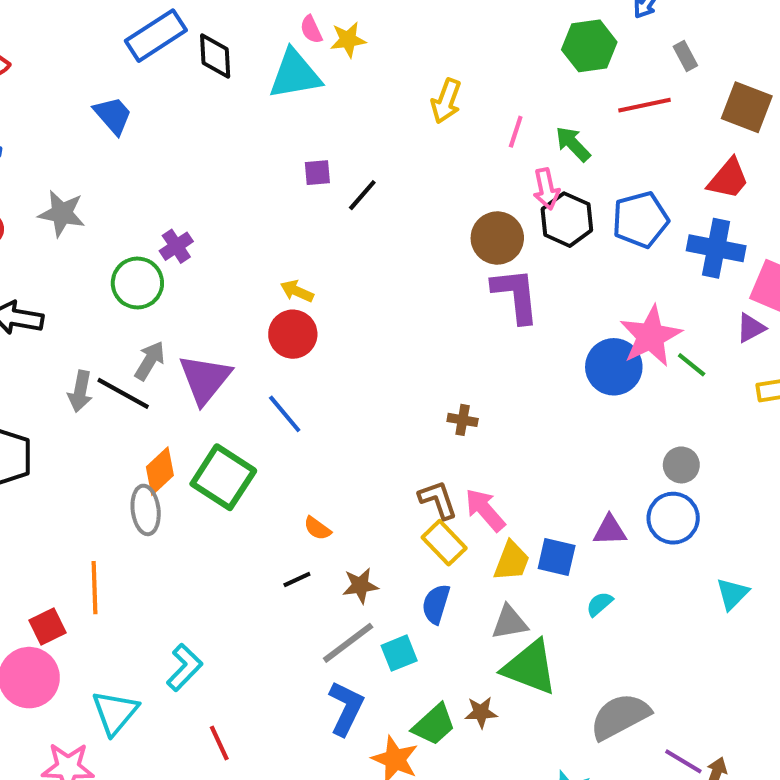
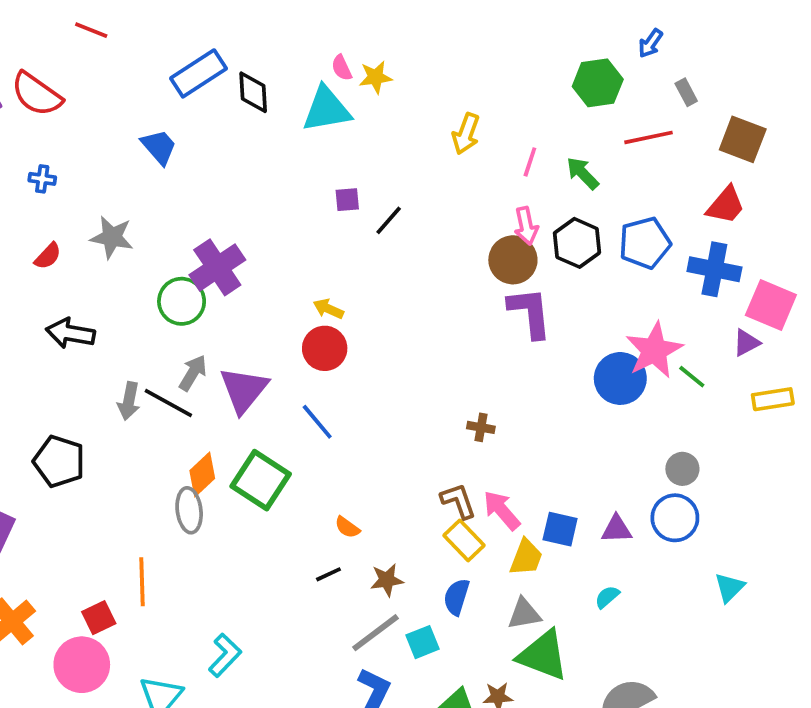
pink arrow: (546, 189) -> (526, 226), moved
purple cross: (176, 246) -> (217, 267), size x1.8
blue square: (557, 557) -> (560, 529), moved

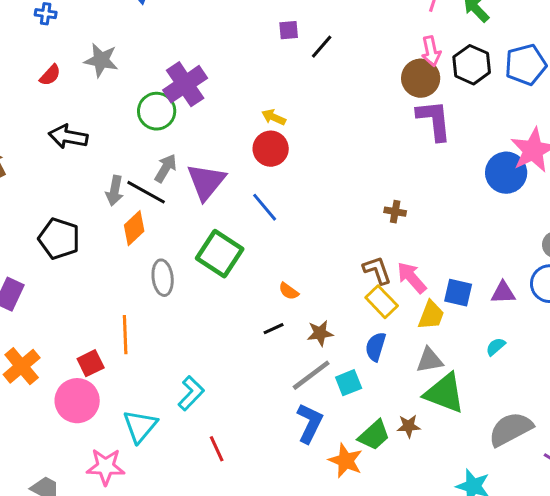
orange diamond: (202, 475) -> (134, 228), moved

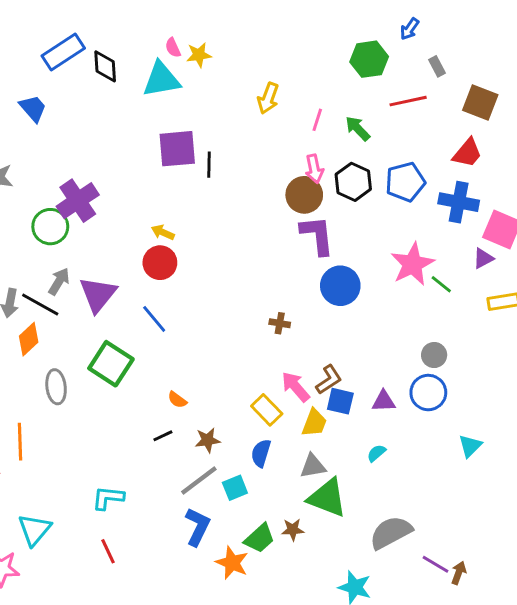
purple square: (289, 30) -> (177, 149), size x2.0
black line: (322, 47) -> (209, 165), turned -40
blue circle: (506, 173) -> (340, 286), moved
brown L-shape: (377, 270) -> (329, 380), moved, turned 76
cyan L-shape: (191, 393) -> (108, 498), moved, turned -128

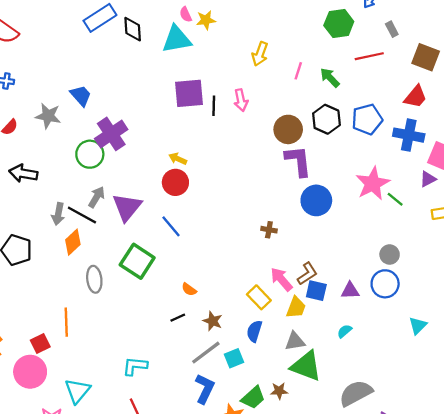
blue trapezoid: (33, 108) -> (81, 96), moved
pink arrow: (314, 169) -> (241, 100), moved
brown star: (208, 440) -> (213, 321), turned 30

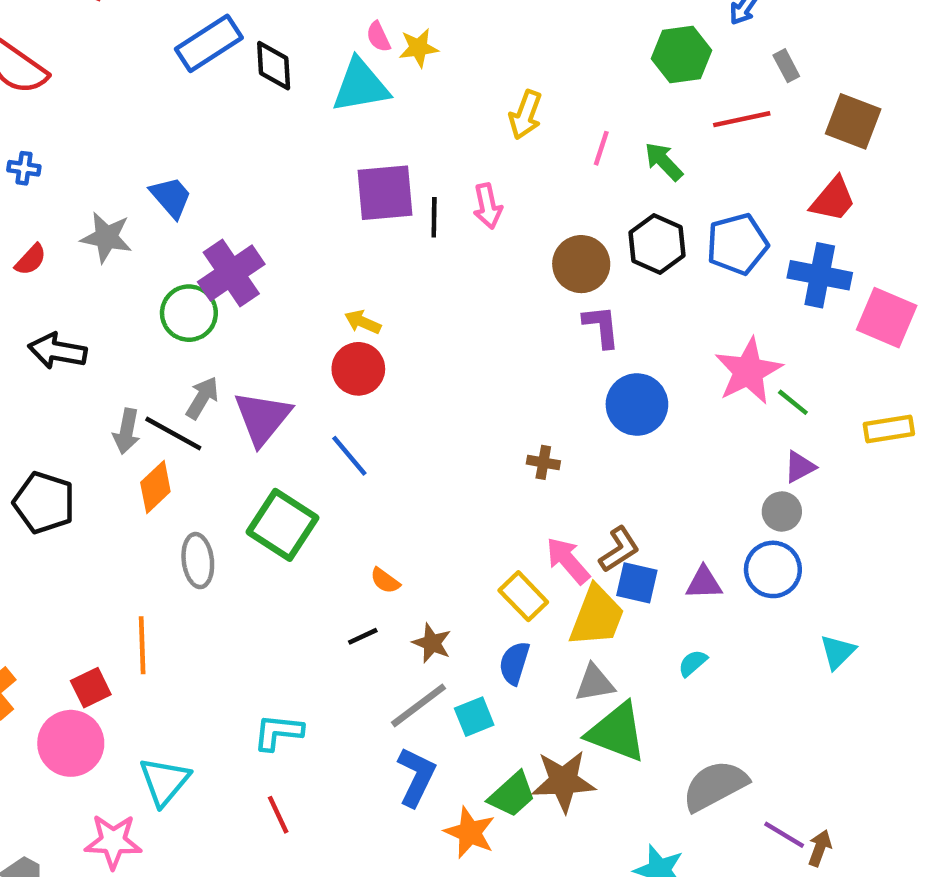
purple L-shape: (298, 161) -> (601, 326), size x0.7
purple triangle: (428, 179) -> (800, 467), moved
yellow trapezoid: (296, 307) -> (597, 616), size x1.4
brown star: (279, 391) -> (563, 781), size x1.8

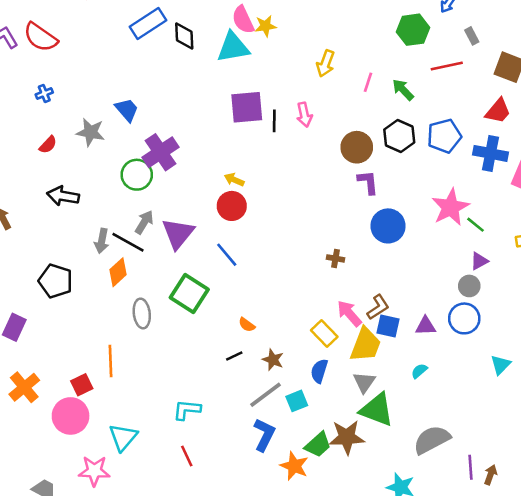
pink semicircle: (378, 37) -> (243, 20), size x1.6
blue cross: (24, 168) -> (44, 93), turned -30
gray triangle: (595, 683) -> (364, 382), turned -45
purple line: (784, 835) -> (470, 467), turned 55

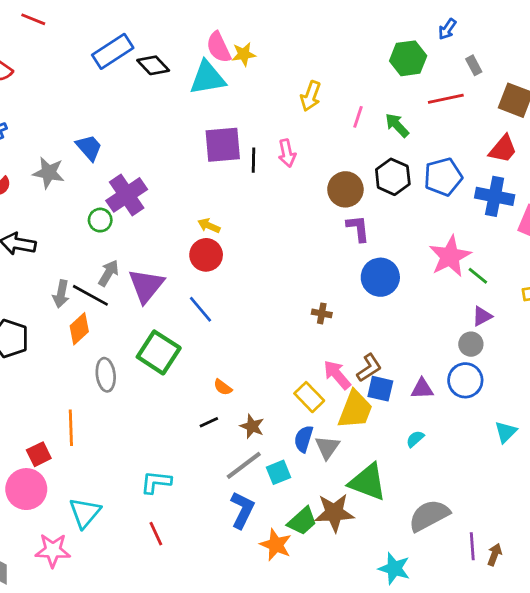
black diamond: (184, 36) -> (153, 65), turned -40
green circle: (137, 175) -> (100, 220), size x0.7
gray triangle: (364, 382) -> (327, 447), moved

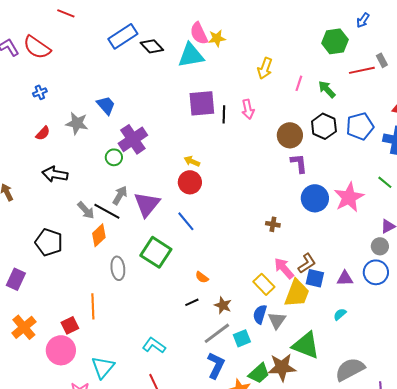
gray rectangle: (474, 65) -> (382, 60), moved
pink star: (450, 256) -> (349, 197), moved
green line: (478, 276) -> (385, 182), moved
gray arrow: (61, 294) -> (86, 210), turned -54
cyan L-shape: (156, 482) -> (154, 345), turned 30

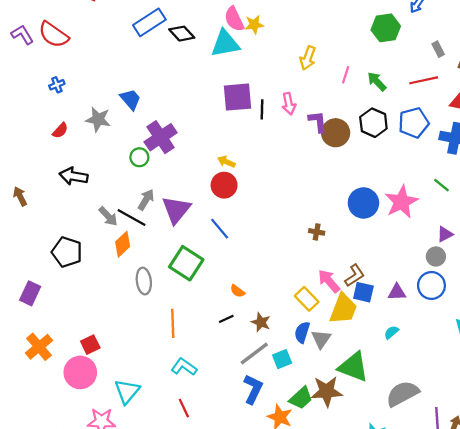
red line: (362, 70) -> (424, 80), moved
purple L-shape: (299, 163) -> (318, 122), moved
orange line: (93, 306) -> (173, 323), moved

